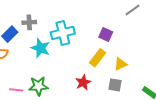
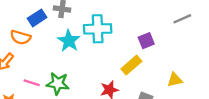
purple square: (106, 35) -> (146, 41), turned 32
yellow triangle: (120, 64) -> (175, 80), moved

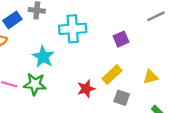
cyan star: (69, 41) -> (43, 57), moved
yellow rectangle: (131, 65) -> (112, 75), moved

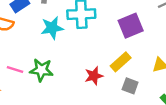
purple square: (121, 39) -> (131, 26), size x1.5
cyan star: (43, 57) -> (52, 28), moved, turned 30

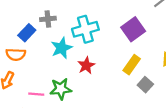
red star: (94, 76) -> (86, 65), moved
gray square: (130, 86) -> (145, 85), turned 35

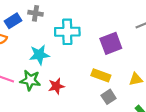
cyan star: (62, 48) -> (39, 55), moved
red star: (86, 65) -> (56, 86), moved
yellow rectangle: (132, 65) -> (101, 75), turned 60

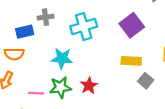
blue rectangle: (13, 21) -> (25, 32), turned 35
cyan star: (39, 55) -> (62, 58), turned 30

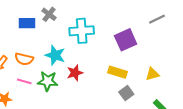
gray cross: (46, 17) -> (49, 14), turned 32
orange semicircle: (14, 54) -> (24, 59), moved
red star: (89, 86) -> (75, 73), moved

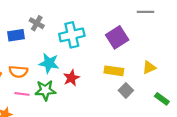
gray line: (157, 19) -> (145, 12), turned 35

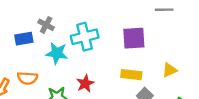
purple square: (117, 37) -> (134, 38), turned 30
cyan star: (49, 63) -> (57, 53), moved

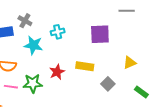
cyan cross: (85, 37) -> (58, 32), size x0.6
yellow rectangle: (131, 75) -> (85, 66), moved

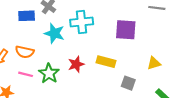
cyan cross: (58, 32) -> (82, 22), size x1.5
green star: (33, 83) -> (49, 73), turned 30
gray square: (108, 84) -> (128, 83), turned -32

